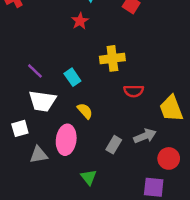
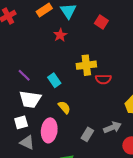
red semicircle: (134, 91) -> (103, 79), moved
white square: (20, 128) -> (21, 122), moved
gray triangle: (39, 155) -> (27, 142), turned 35

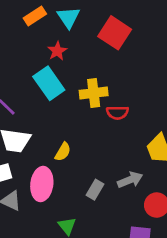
red square: (101, 22) -> (115, 33), size x1.6
cyan rectangle: (54, 80) -> (49, 83), moved, size x1.6
yellow semicircle: (64, 107) -> (63, 152), turned 72

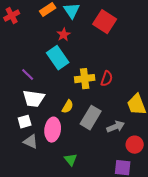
yellow cross: (94, 93) -> (85, 79), moved
red semicircle: (117, 113) -> (107, 79), turned -70
gray rectangle: (95, 190) -> (91, 118), moved, size x1.6

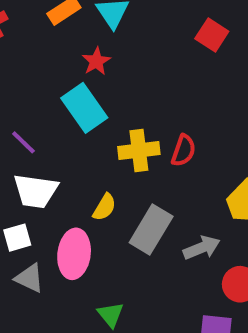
red square: (105, 22) -> (212, 35), moved, size x0.7

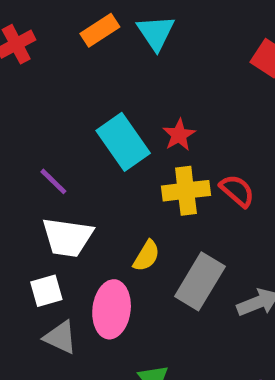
red star: (96, 61) -> (179, 135), moved
red semicircle: (183, 150) -> (237, 191), turned -68

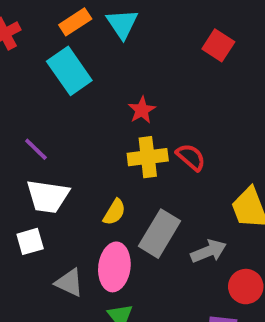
cyan rectangle: (123, 142) -> (69, 71), moved
pink ellipse: (112, 309) -> (114, 267), moved
gray triangle: (60, 337) -> (69, 283), moved

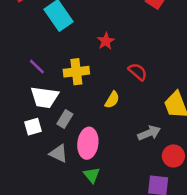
yellow cross: (148, 157) -> (76, 72), moved
yellow semicircle: (114, 212) -> (112, 100), moved
gray rectangle: (159, 234) -> (65, 119), moved, size x0.6

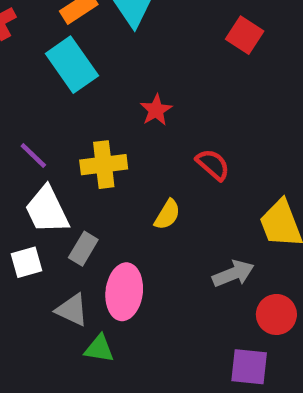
white trapezoid: (44, 97) -> (47, 210), turned 56
green triangle: (92, 175) -> (99, 349), moved, turned -42

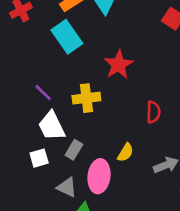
red star: (156, 110) -> (119, 65), size x1.5
red semicircle: (213, 165) -> (153, 112), moved, turned 50
yellow semicircle: (167, 215) -> (126, 152), moved

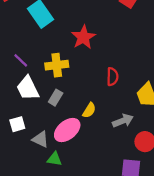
gray rectangle: (74, 150) -> (56, 98), moved
white square: (39, 158) -> (17, 124), moved
pink ellipse: (99, 176) -> (67, 130), turned 44

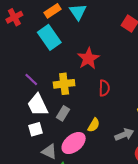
red semicircle: (112, 77) -> (104, 88), moved
white square: (17, 124) -> (35, 129), moved

